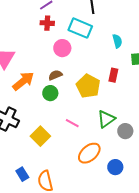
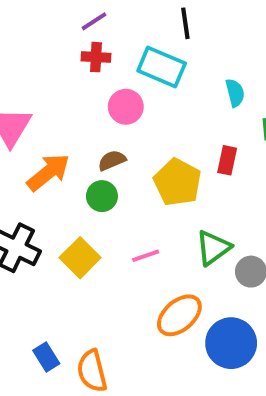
pink line: (72, 123) -> (146, 256), turned -48
yellow square: (40, 136) -> (80, 258), moved
blue circle: (115, 167) -> (231, 343), size x1.6

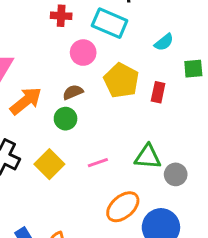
cyan semicircle: (235, 93) -> (164, 42), turned 66
yellow pentagon: (177, 182) -> (121, 80), moved
green triangle: (213, 248) -> (148, 157), turned 40

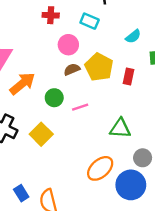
cyan rectangle: (110, 23) -> (90, 21), size x0.7
brown semicircle: (73, 92) -> (72, 69), moved
pink line: (98, 163) -> (80, 107), moved
gray circle: (176, 174) -> (143, 158), moved

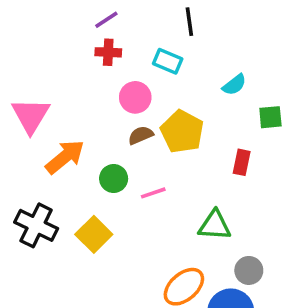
red rectangle: (128, 76) -> (242, 162), moved

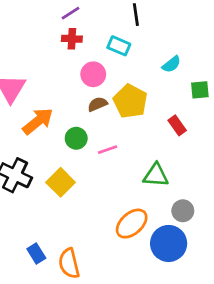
red rectangle: (242, 162) -> (177, 125), turned -48

